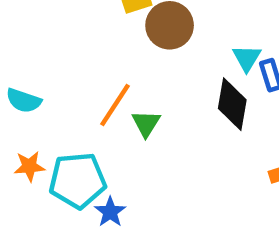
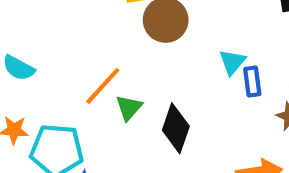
black diamond: (232, 104) -> (176, 128), moved

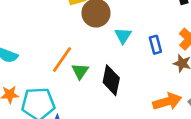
cyan triangle: (232, 62) -> (123, 36), moved

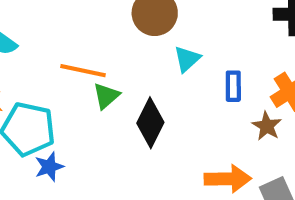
orange line: (62, 60) -> (83, 71), turned 52

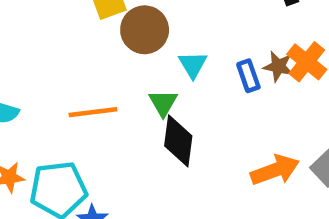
green triangle: (106, 96) -> (163, 103), moved
brown star: (267, 126) -> (278, 66), moved

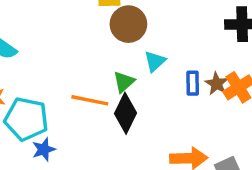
orange line: (93, 112) -> (90, 100), moved

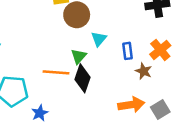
brown star: (217, 84) -> (144, 71), moved
blue star: (44, 149) -> (40, 113), moved

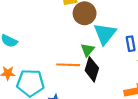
cyan triangle: (99, 39) -> (105, 34), size x1.6

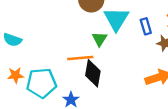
black diamond: (92, 69) -> (93, 73), moved

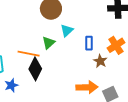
cyan triangle: (116, 19) -> (67, 30), size x0.6

